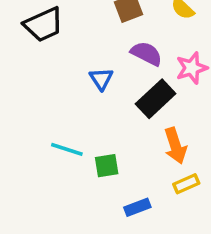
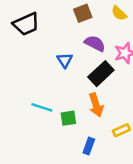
orange arrow: (175, 146) -> (96, 105), moved
blue rectangle: (137, 207) -> (89, 146), turned -49

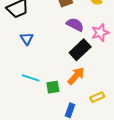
blue triangle: (65, 60) -> (27, 39), moved
orange arrow: (96, 105) -> (76, 76), turned -120

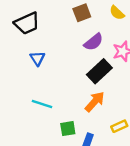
purple semicircle: (75, 25) -> (94, 42), turned 114
green square: (53, 87) -> (68, 129), moved

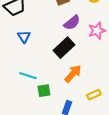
black rectangle: (99, 71) -> (64, 48), moved
green square: (68, 129) -> (44, 91), moved

